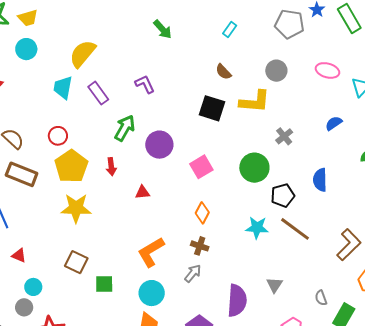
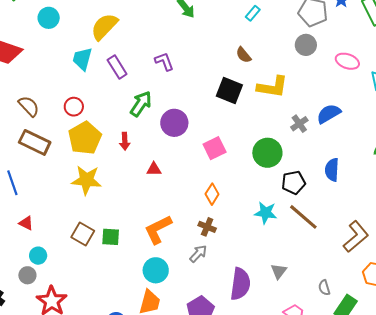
gray circle: (276, 71) -> (306, 45), moved
blue semicircle: (334, 123) -> (329, 114), moved, size x1.4
green square: (104, 284) -> (111, 237), moved

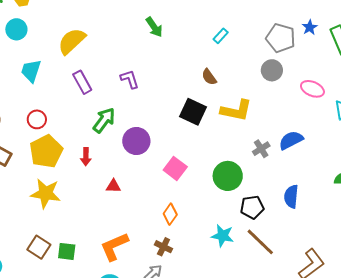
cyan trapezoid: (82, 59) -> (31, 71), moved
pink square: (215, 148) -> (175, 168), turned -30

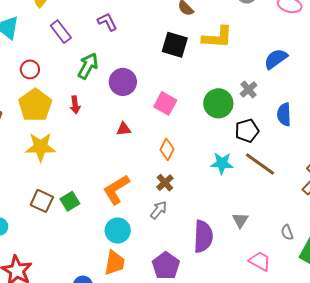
red circle: (37, 119) -> (30, 69), moved
gray cross: (261, 149) -> (249, 90), moved
red triangle: (113, 186) -> (124, 129), moved
brown cross: (163, 247) -> (165, 183), turned 30
green square: (67, 251) -> (70, 201), turned -30

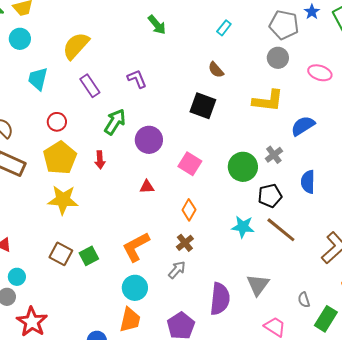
yellow L-shape: (217, 37) -> (268, 101), moved
gray triangle: (240, 220) -> (258, 285), size x1.4

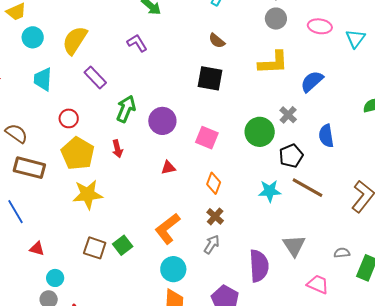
cyan circle: (20, 39) -> (33, 37), moved
purple L-shape: (137, 79) -> (137, 43), moved
gray semicircle: (304, 300) -> (342, 253), turned 112

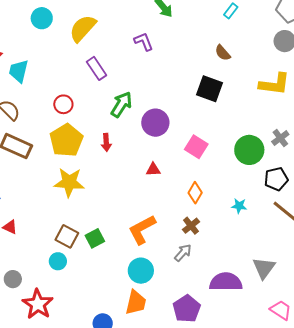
cyan trapezoid: (43, 79) -> (19, 71), moved
cyan star: (270, 191) -> (239, 206), moved, size x0.7
purple semicircle: (259, 266) -> (226, 282), turned -96
cyan circle: (55, 278) -> (58, 261), moved

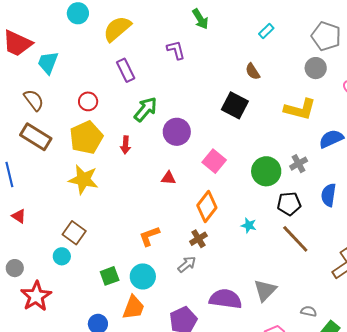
orange diamond: (195, 193) -> (207, 207), size x1.4
orange L-shape: (142, 230) -> (149, 236), size x0.7
green square: (95, 238) -> (110, 276), moved

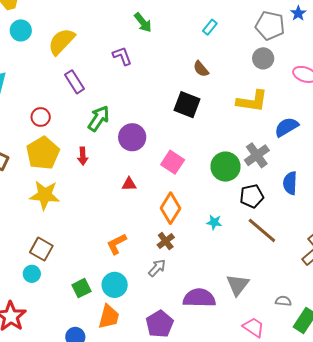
gray cross: (299, 164) -> (257, 155), size x1.4

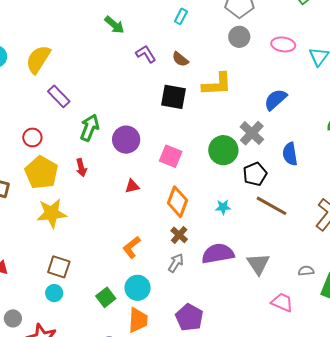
purple L-shape: (122, 56) -> (146, 54), moved
yellow L-shape: (252, 101) -> (217, 84), moved
purple semicircle: (199, 298) -> (218, 254), moved

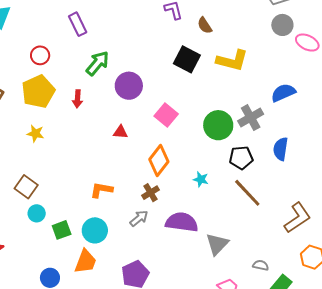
gray circle: (239, 37) -> (282, 25), moved
yellow star: (52, 213) -> (35, 133), size x0.6
orange L-shape: (132, 247) -> (101, 190), turned 30
cyan circle: (54, 293) -> (37, 213), moved

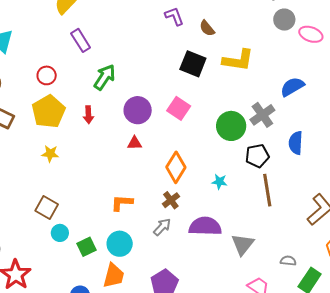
purple circle: (129, 86) -> (138, 110), moved
pink square: (166, 115) -> (179, 108), moved
brown line: (247, 193) -> (267, 190), turned 40

